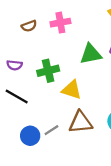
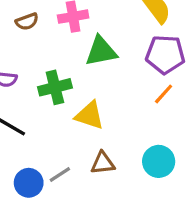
green triangle: (91, 54) -> (101, 51), moved
brown triangle: (81, 122) -> (103, 163), size x0.7

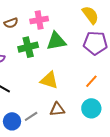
green cross: (55, 87) -> (28, 47), moved
orange line: (164, 94) -> (91, 81), moved

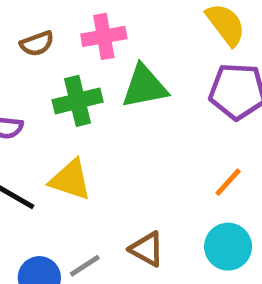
yellow triangle: (49, 80) -> (70, 180), moved
brown triangle: (57, 109) -> (147, 249), turned 35

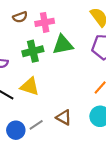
brown semicircle: (37, 44) -> (20, 17), moved

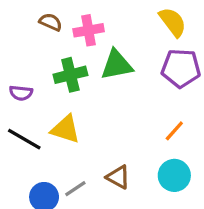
brown semicircle: (20, 17) -> (51, 22), turned -136

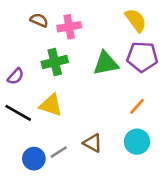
green triangle: (117, 65) -> (106, 63), moved
purple semicircle: (21, 93) -> (16, 76), turned -54

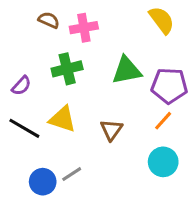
purple pentagon: (142, 57) -> (169, 86), moved
brown triangle: (93, 143) -> (111, 130), moved, turned 36

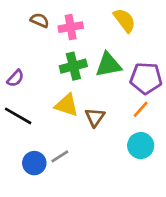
yellow semicircle: (162, 20) -> (124, 20), moved
green cross: (67, 69) -> (73, 66), moved
yellow triangle: (63, 119) -> (67, 105), moved

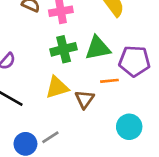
yellow triangle: (67, 105) -> (57, 87), turned -35
orange line: (141, 109) -> (109, 81), moved, turned 42

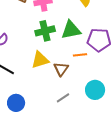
gray line: (50, 137) -> (63, 98), moved

